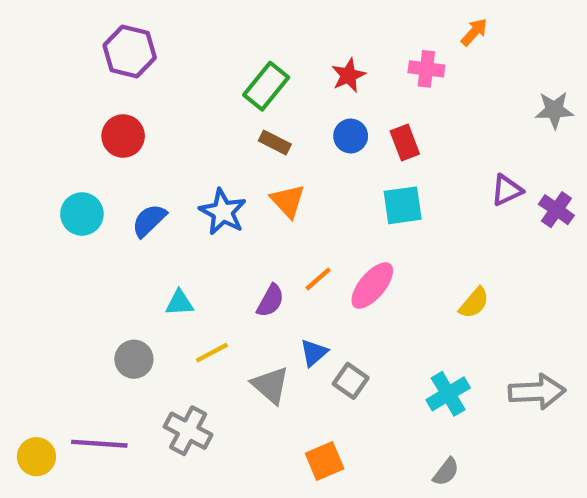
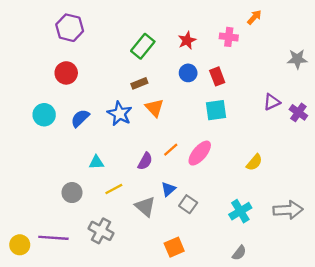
brown rectangle: (275, 143) -> (139, 83), moved, turned -49

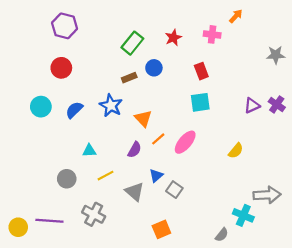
blue circle: (188, 73) -> (154, 68), moved
purple triangle: (272, 102) -> (252, 106), moved
orange triangle: (154, 108) -> (143, 118), moved
cyan cross: (240, 211) -> (243, 215), moved, turned -36

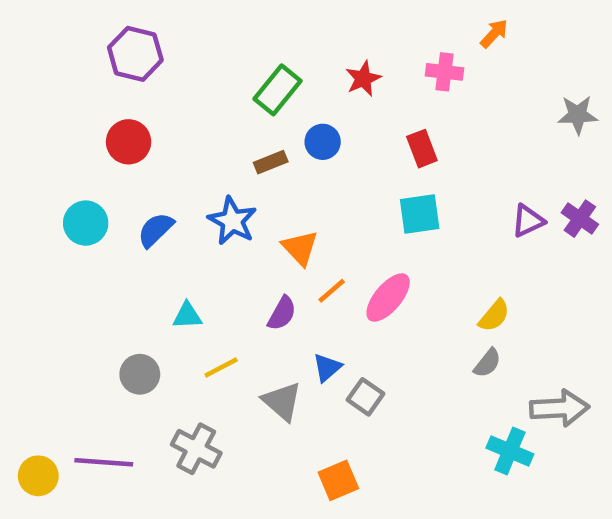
gray semicircle: (222, 235) -> (487, 363), moved

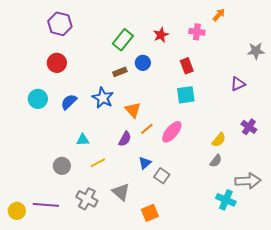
purple cross: (580, 219) -> (249, 127), moved
purple triangle: (528, 221) -> (238, 84), moved
gray triangle: (282, 401) -> (121, 192), moved

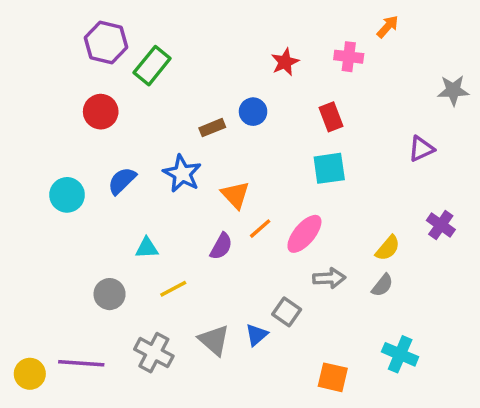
green rectangle: (123, 40) -> (152, 66), moved
cyan circle: (38, 99) -> (67, 195), moved
blue triangle: (145, 163) -> (257, 335), moved
gray arrow: (248, 181) -> (329, 278), moved, size x0.7
orange square: (150, 213) -> (333, 377), moved, turned 36

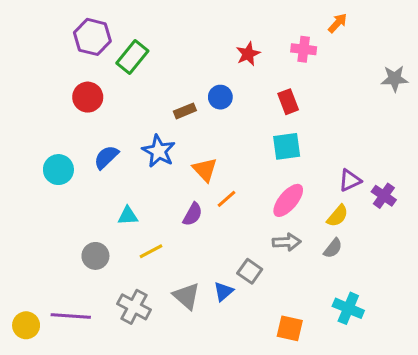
purple triangle: (421, 149) -> (350, 180), moved
pink ellipse: (304, 234) -> (288, 200), moved

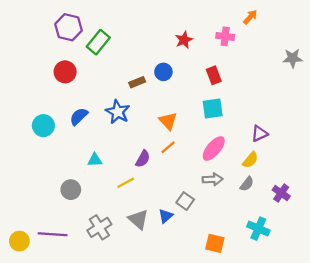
orange triangle: (205, 170) -> (168, 121), moved
purple cross: (384, 196) -> (281, 193), moved
yellow line: (151, 251) -> (126, 183), moved
gray cross: (134, 307) -> (99, 227), turned 30

